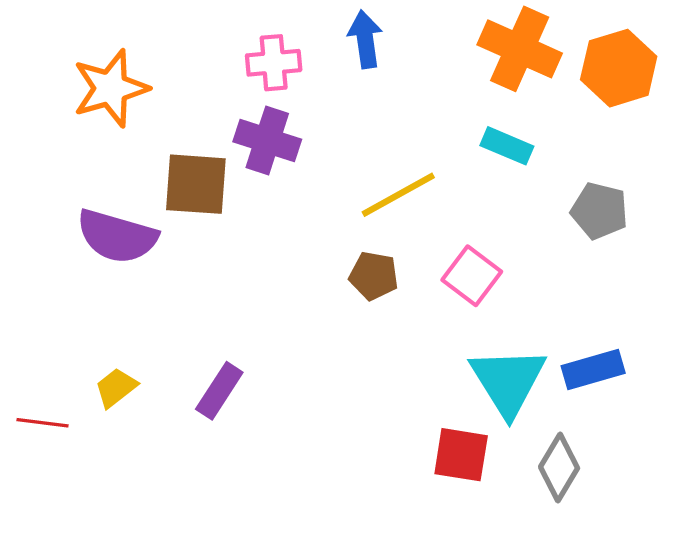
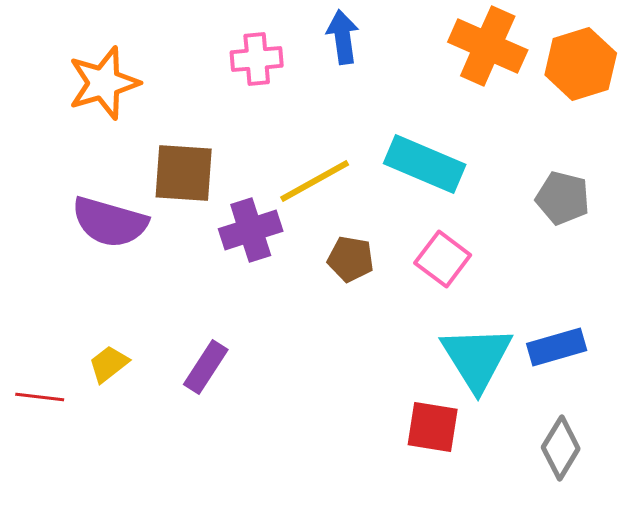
purple cross: (267, 140) -> (251, 230), moved, turned -36
cyan rectangle: (507, 146) -> (425, 164), moved, size x1.6
yellow line: (398, 195) -> (315, 181), moved
gray diamond: (559, 467) -> (561, 448), moved

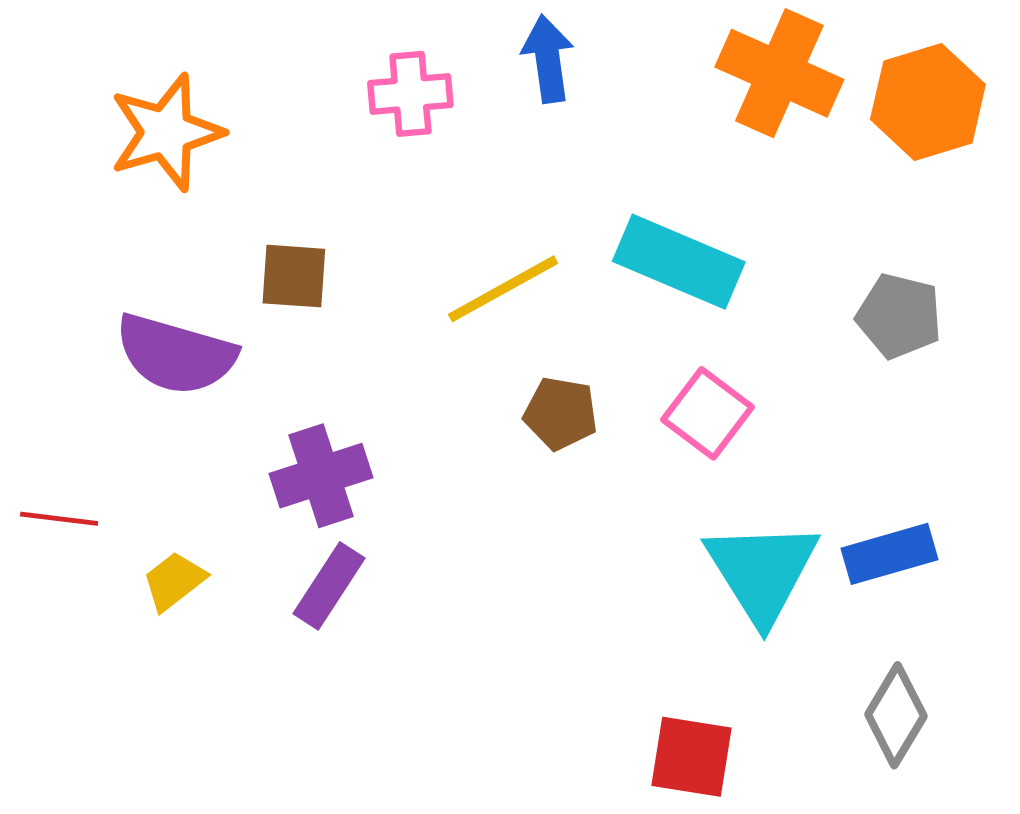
brown square: (184, 173) -> (294, 276), size x0.7
purple cross: (251, 230) -> (321, 476), moved
red line: (40, 397) -> (59, 519), moved
red square: (433, 427) -> (692, 757), moved

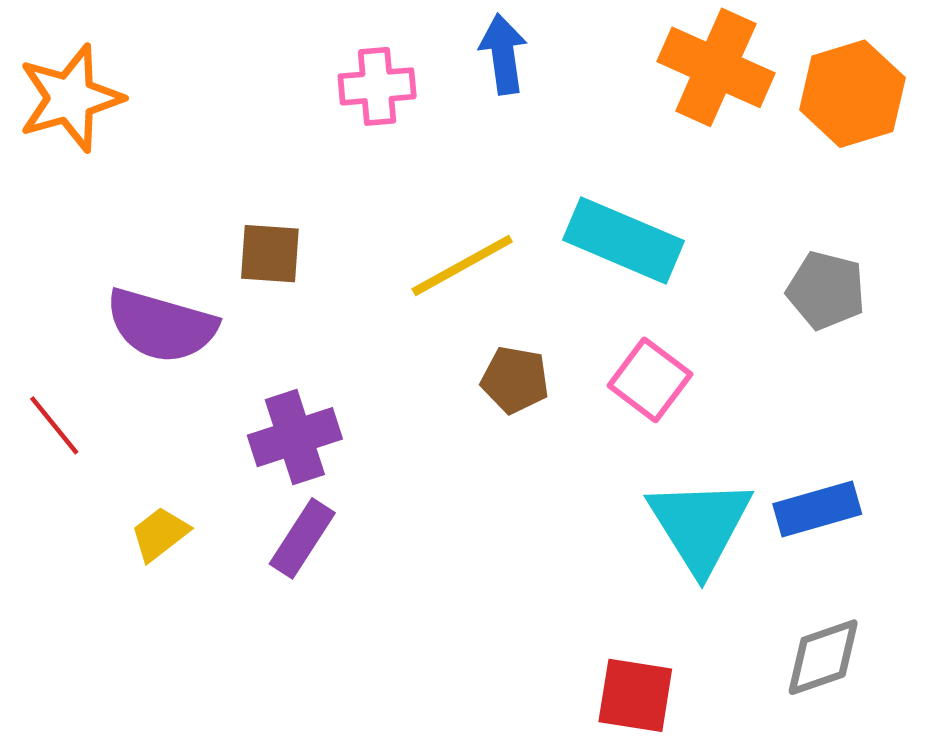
orange star: (166, 132) -> (70, 98), moved
red line: (59, 519) -> (54, 425), moved, turned 44
gray diamond: (896, 715) -> (823, 657), turned 40

